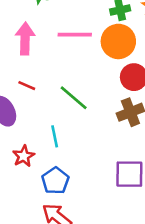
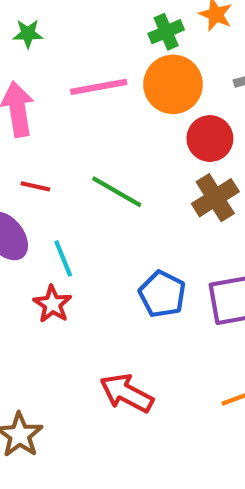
cyan line: (55, 136) -> (63, 258), moved
blue pentagon: (55, 181) -> (162, 294), moved

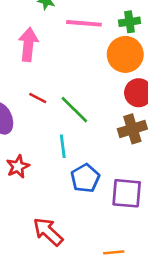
pink line: (99, 87) -> (84, 23), moved
red line: (35, 186) -> (38, 98), moved
cyan line: (63, 258) -> (63, 146), moved

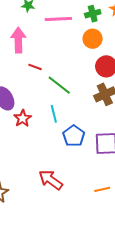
orange circle: (125, 54) -> (93, 39), size x0.7
red line: (38, 98) -> (35, 67), moved
red star: (18, 167) -> (23, 118), moved

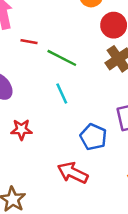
red star: (23, 118) -> (21, 130), moved, turned -30
blue pentagon: (74, 136) -> (93, 137), moved

